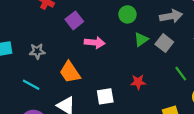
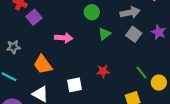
purple square: (74, 20) -> (34, 17), moved
gray square: (164, 43) -> (134, 34), moved
green line: (181, 74) -> (141, 73), moved

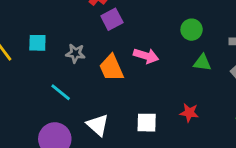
green triangle: (104, 34) -> (202, 63), turned 32
orange trapezoid: (43, 65) -> (112, 68), moved

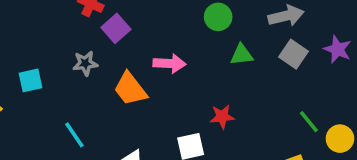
gray star: (75, 53) -> (85, 63), moved
cyan line: (61, 92) -> (74, 135), turned 30
red star: (189, 113) -> (222, 117), moved

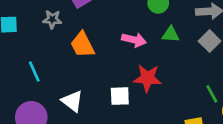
pink arrow: (169, 63) -> (134, 40), moved
red star: (222, 117) -> (147, 78), size x1.5

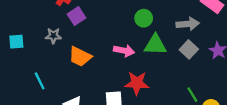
green triangle: (171, 34) -> (155, 45), size x1.5
orange trapezoid: (82, 45) -> (80, 57), turned -35

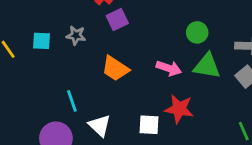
gray star: (53, 36) -> (76, 35), moved
cyan line: (40, 81) -> (72, 101), moved

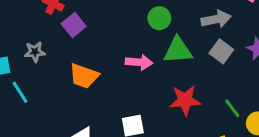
cyan line: (72, 101) -> (20, 92), moved
red star: (179, 109) -> (185, 100), moved

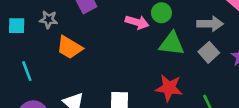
pink arrow: (139, 62) -> (137, 22), moved
orange trapezoid: (84, 76) -> (69, 47), moved
cyan line: (20, 92) -> (27, 71), moved

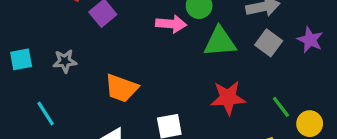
gray star: (49, 19) -> (65, 61), moved
orange trapezoid: (69, 47) -> (121, 88), moved

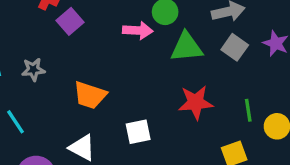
green line: (281, 107) -> (248, 110), turned 30

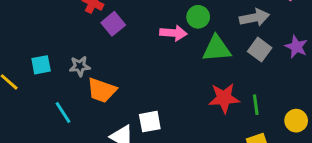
orange trapezoid: (90, 95) -> (102, 90), moved
green line: (248, 110) -> (256, 105), moved
white square: (138, 132) -> (150, 122), moved

